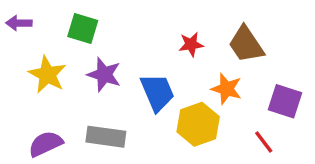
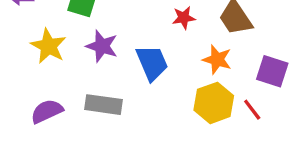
yellow hexagon: (198, 124) -> (214, 103), moved

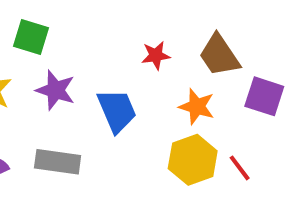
purple square: (272, 71) -> (264, 96), moved

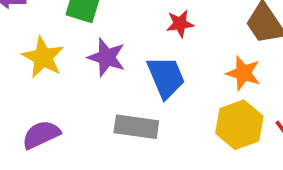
red star: (156, 55) -> (180, 24), moved
gray rectangle: (58, 162) -> (136, 127), moved

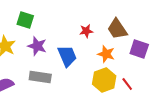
red star: (180, 24) -> (86, 31), moved
gray rectangle: (136, 127) -> (40, 77), moved

